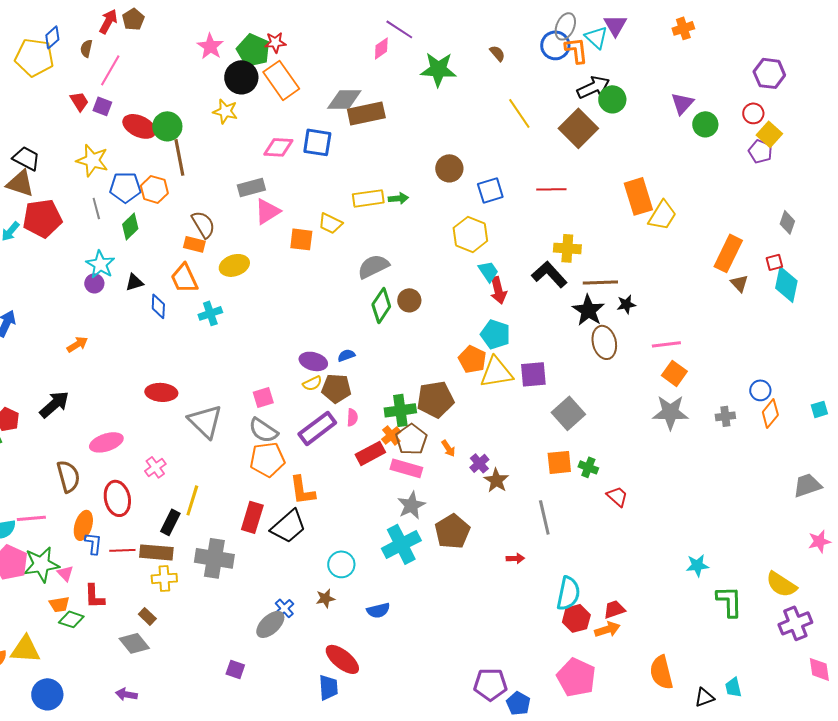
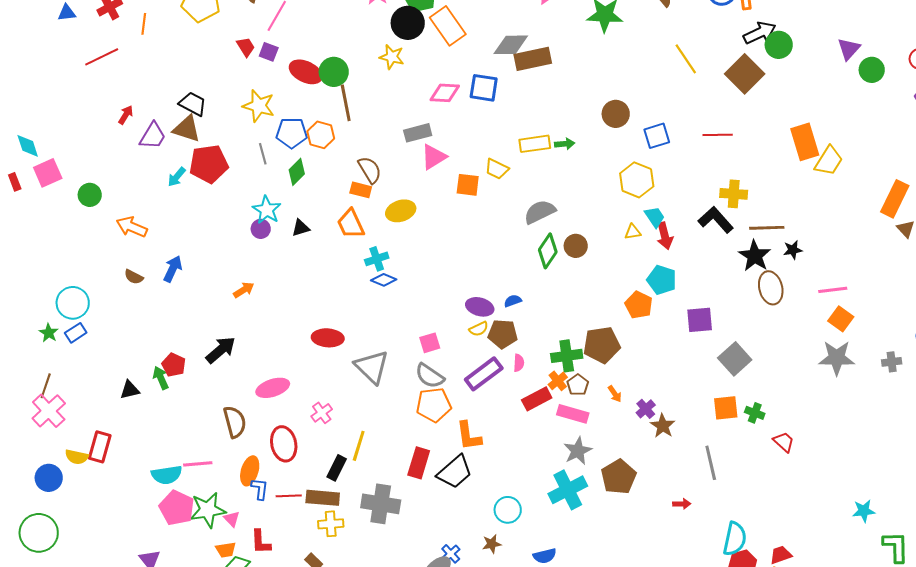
blue diamond: (158, 306) -> (384, 280), moved, turned -70
yellow triangle: (496, 372) -> (633, 232), moved, size x0.5
brown pentagon: (411, 439) -> (578, 385), size x0.7

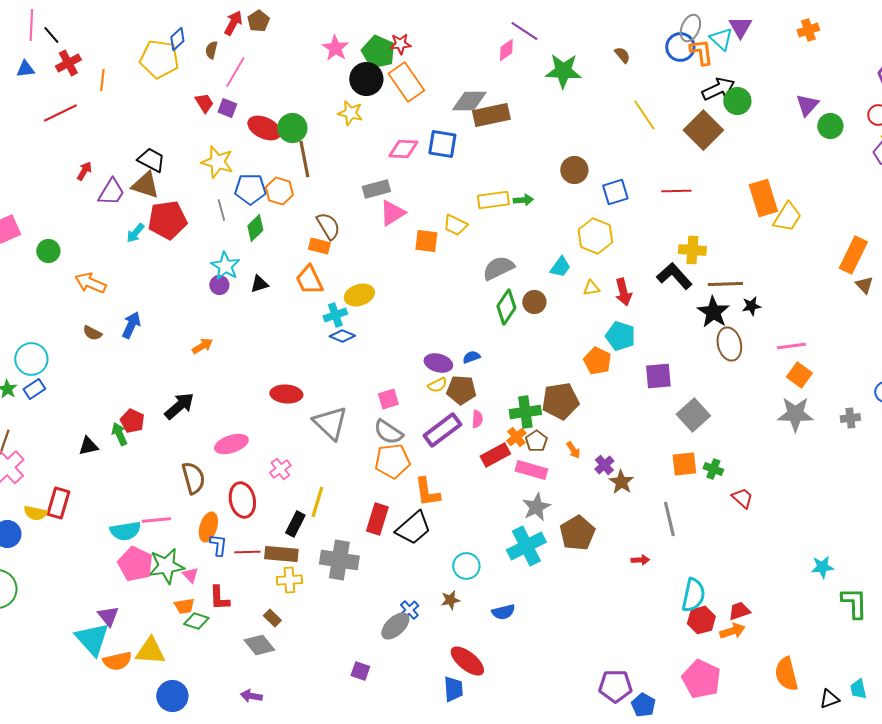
yellow ellipse: (401, 211) -> (359, 295), moved
cyan trapezoid: (655, 217) -> (560, 267), moved, turned 70

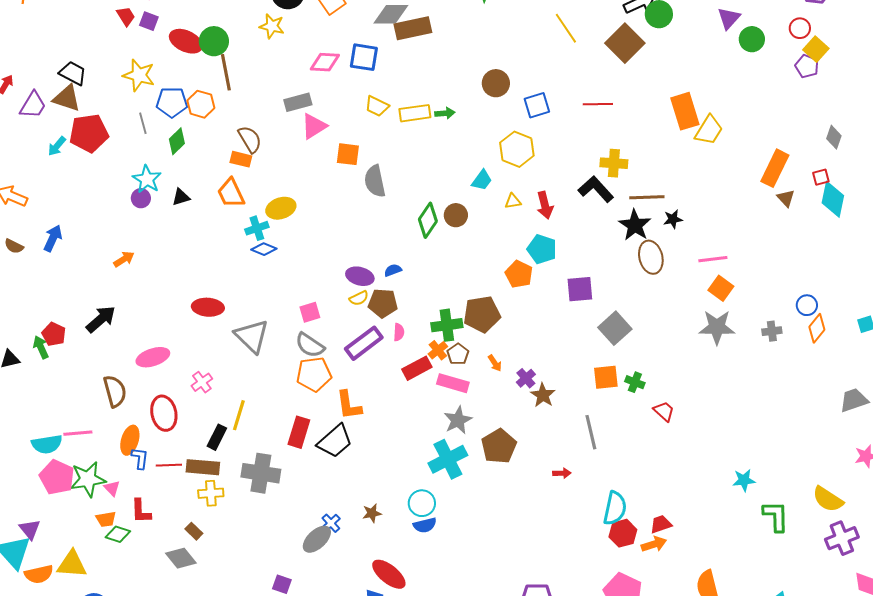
yellow trapezoid: (455, 225) -> (377, 106), moved
gray semicircle: (498, 268) -> (375, 181), moved, turned -76
cyan circle: (466, 566) -> (422, 503), moved

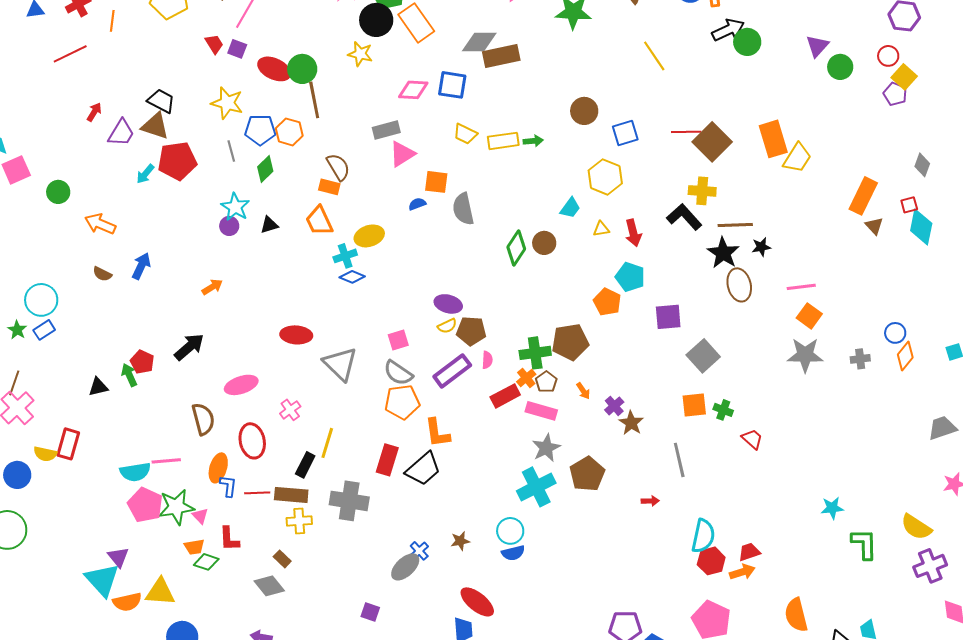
brown square: (625, 43) -> (712, 142), moved
blue semicircle: (393, 270) -> (417, 204), moved

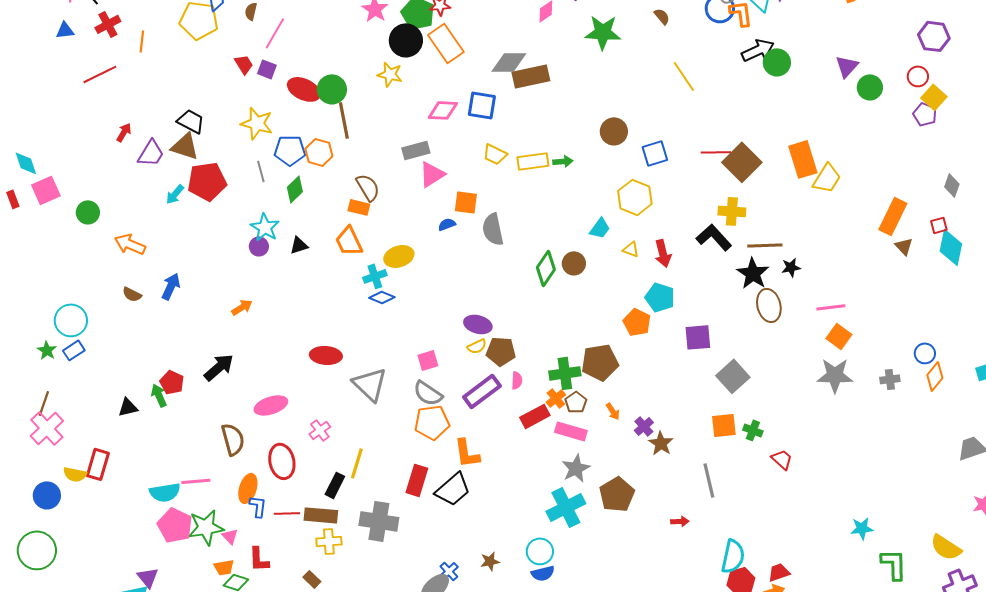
yellow triangle: (601, 229) -> (631, 249), turned 30

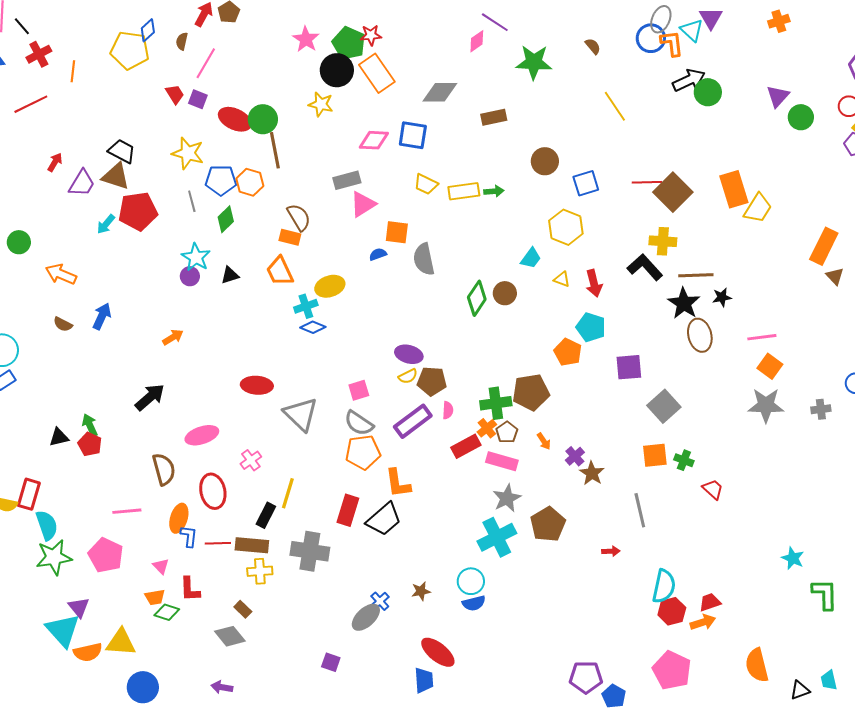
brown rectangle: (531, 76) -> (494, 117), moved, size x0.7
red pentagon: (172, 382) -> (90, 444), moved
cyan semicircle: (165, 492) -> (47, 525), moved, turned -100
green star: (206, 527) -> (54, 557), moved
cyan star: (862, 528) -> (793, 558), turned 30

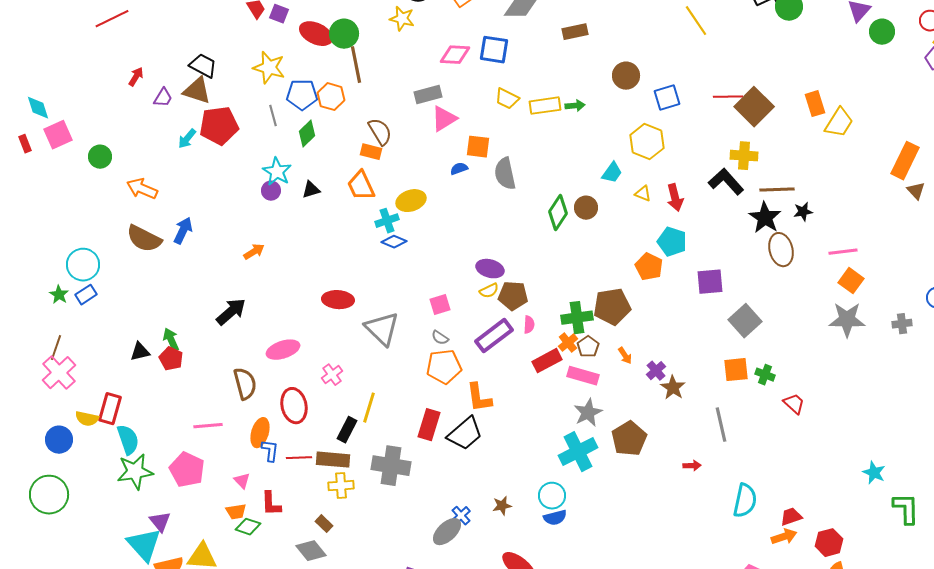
purple trapezoid: (82, 183) -> (163, 98), size x0.7
orange rectangle: (734, 189) -> (815, 104), size x0.7
brown semicircle: (63, 324) -> (144, 239), size x1.8
gray semicircle: (359, 423) -> (440, 338), size x0.6
red hexagon: (672, 611) -> (829, 543), moved

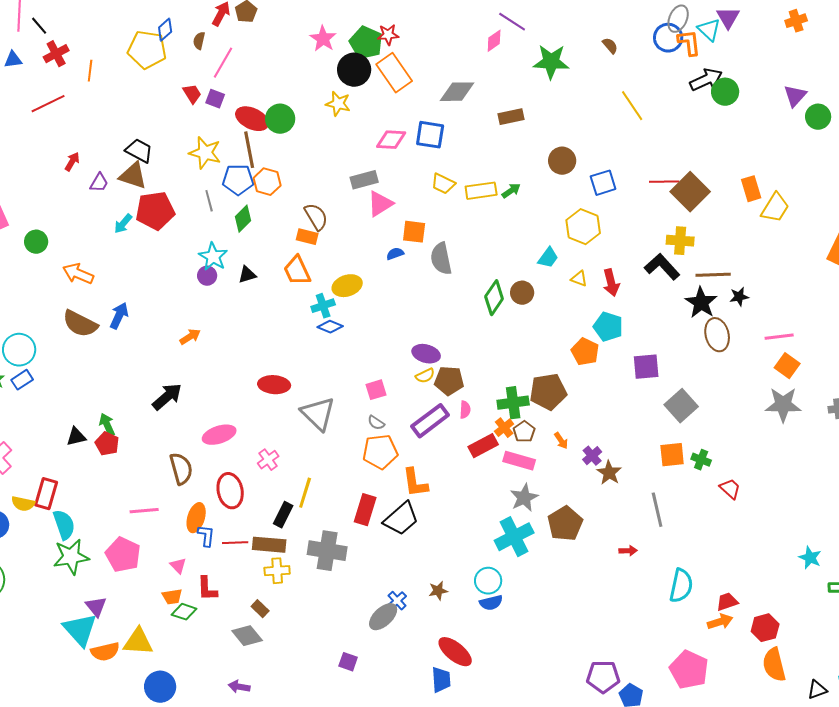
brown line: (356, 65) -> (249, 150), moved
green arrow: (575, 106) -> (511, 191), turned -30

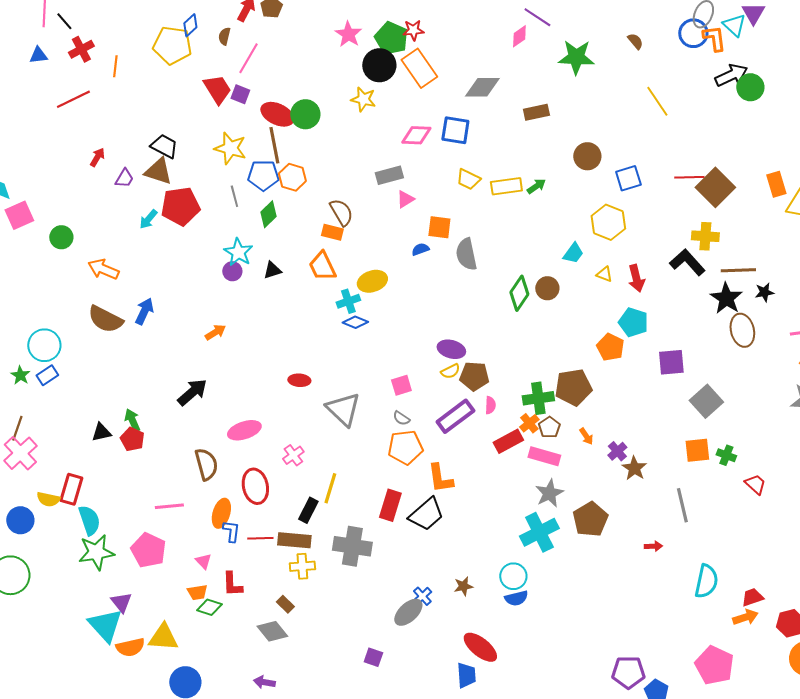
red trapezoid: (192, 94) -> (217, 89), size x1.5
pink triangle: (380, 204) -> (405, 199), size x0.7
red ellipse: (274, 385) -> (299, 380), size x0.7

